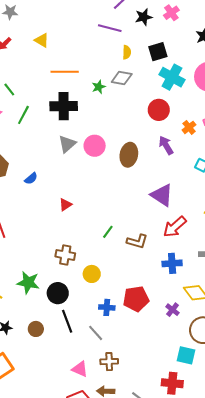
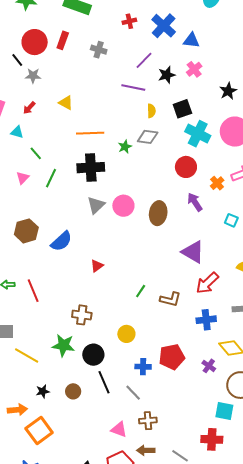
blue semicircle: (31, 178) -> (61, 241), size x1.6
brown cross: (65, 255) -> (82, 315), moved

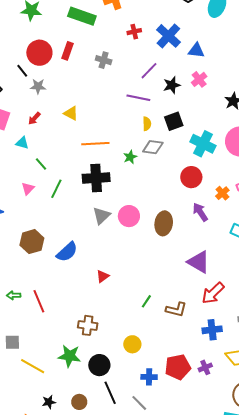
black square: (182, 109) -> (174, 121), moved
yellow semicircle: (151, 111) -> (147, 124), moved
purple cross: (209, 366) -> (205, 367), moved, turned 32

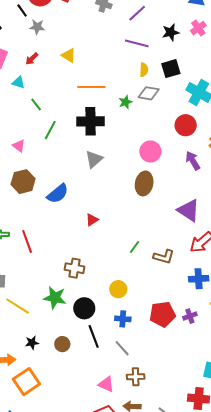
purple line: (149, 71) -> (137, 13), moved
pink triangle: (28, 189) -> (19, 146), moved, turned -40
pink circle: (129, 216) -> (150, 151), moved
brown ellipse: (164, 223) -> (144, 183), moved
blue cross: (149, 377) -> (123, 319), moved

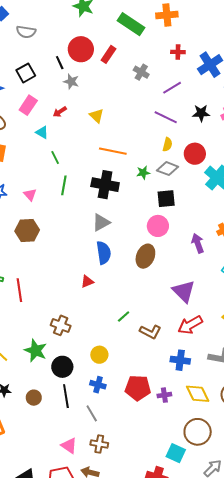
black square: (171, 69) -> (166, 199), moved
red circle: (186, 125) -> (195, 154), moved
green line: (50, 130) -> (64, 185), turned -30
blue semicircle: (58, 194) -> (104, 253), moved, turned -70

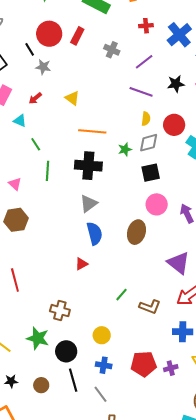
gray diamond: (168, 169) -> (149, 143), turned -30
pink circle: (158, 226) -> (157, 204), moved

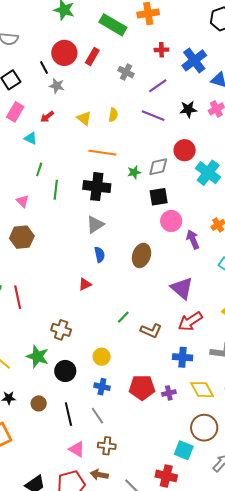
yellow semicircle: (146, 119) -> (113, 115), moved
green line: (36, 144) -> (39, 169), moved, turned 48
pink circle: (157, 204) -> (171, 221), moved
blue semicircle: (94, 233) -> (100, 255), size x0.7
black line: (73, 380) -> (68, 414), moved

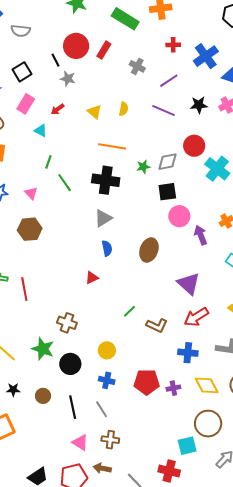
green line: (56, 190) -> (65, 183), turned -42
cyan square: (184, 450) -> (187, 446), turned -36

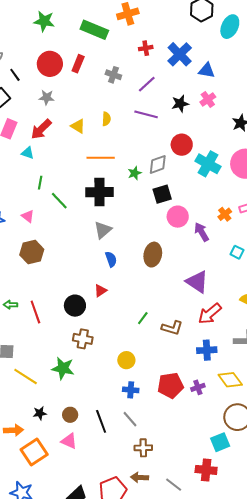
black line: (56, 60) -> (15, 75), moved
red arrow: (58, 109) -> (41, 129), size x1.6
black circle: (70, 364) -> (75, 306), moved
pink triangle: (80, 442) -> (69, 441), moved

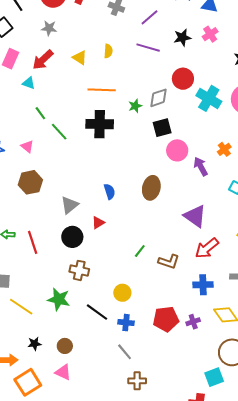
green line: (40, 183) -> (40, 113), turned -48
gray triangle: (103, 230) -> (70, 205), moved
black line: (101, 421) -> (97, 312), moved, turned -35

